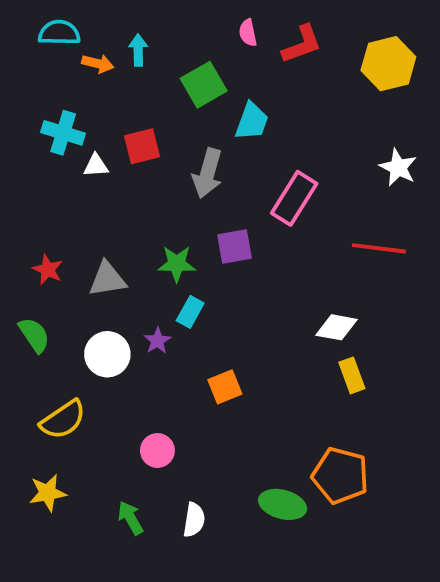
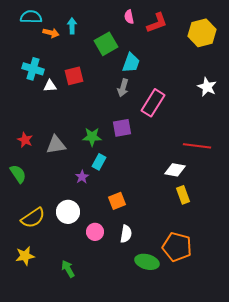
gray arrow: (207, 173) -> (123, 88), moved, size x0.7
red line: (379, 248) -> (197, 146), moved
white circle: (107, 354) -> (68, 212), moved
pink circle: (157, 451) -> (95, 232), moved
white semicircle: (194, 520) -> (126, 234), moved

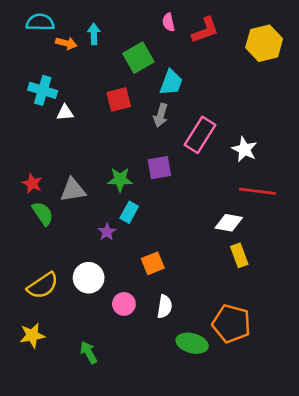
red square: (74, 76) -> (119, 100), moved
white star: (207, 87) -> (244, 149), moved
green semicircle: (18, 174) -> (43, 214), moved

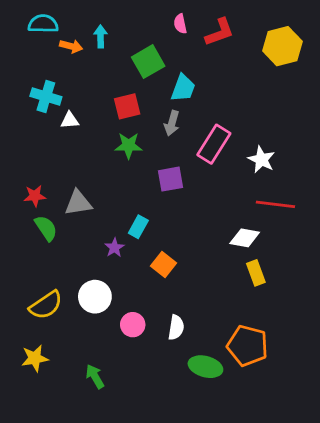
green star: (120, 179) -> (129, 146), moved
red star: (32, 183) -> (35, 196), turned -30
orange square: (153, 263) -> (163, 264), moved, turned -30

